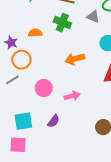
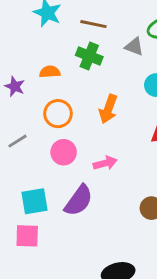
orange arrow: (75, 59) -> (108, 109), turned -54
orange circle: (21, 60) -> (58, 114), moved
purple semicircle: (54, 121) -> (79, 201), size x1.6

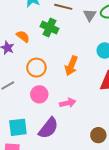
gray triangle: (134, 47) -> (90, 15), moved, turned 40
green cross: (89, 56) -> (50, 27), moved
orange semicircle: (50, 72) -> (23, 36), moved, turned 40

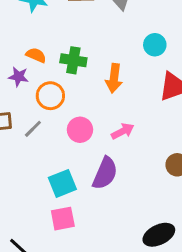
green cross: (50, 27) -> (73, 60), moved
orange circle: (36, 68) -> (50, 96), moved

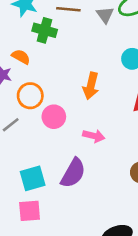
green cross: (73, 60) -> (45, 30), moved
pink circle: (80, 130) -> (54, 117), moved
pink arrow: (123, 131) -> (94, 136), turned 35

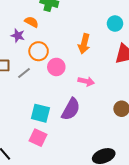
cyan square: (33, 178) -> (40, 113), turned 30
pink square: (30, 211) -> (38, 138), turned 30

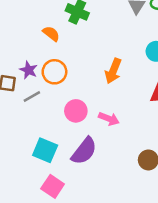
purple star: (18, 36) -> (29, 70), moved
pink circle: (56, 67) -> (76, 111), moved
pink square: (38, 138) -> (53, 186), moved

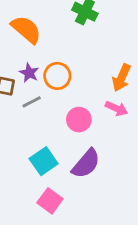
orange semicircle: (51, 34) -> (26, 29), moved, size x1.6
pink arrow: (109, 119) -> (116, 108), moved
cyan square: (45, 150) -> (44, 161), turned 30

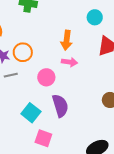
gray line: (32, 102) -> (11, 75), turned 32
purple semicircle: (86, 164) -> (60, 106), turned -40

